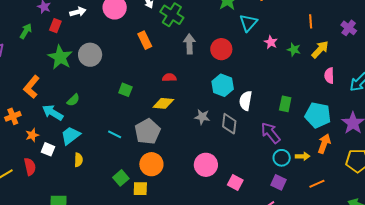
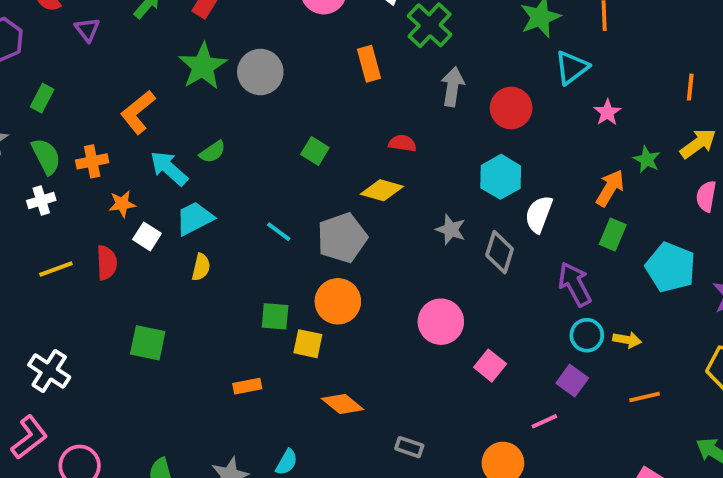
green star: (294, 50) -> (647, 159), moved
orange arrow: (324, 144) -> (610, 188), moved
green square: (121, 178) -> (275, 316), turned 35

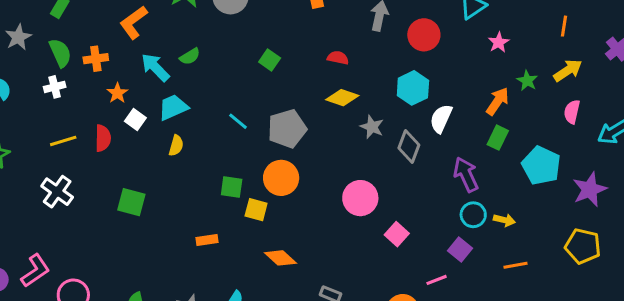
yellow diamond: (382, 190) -> (342, 98), moved
orange star: (122, 204) -> (117, 93), turned -30
white cross: (49, 371) -> (57, 192), moved

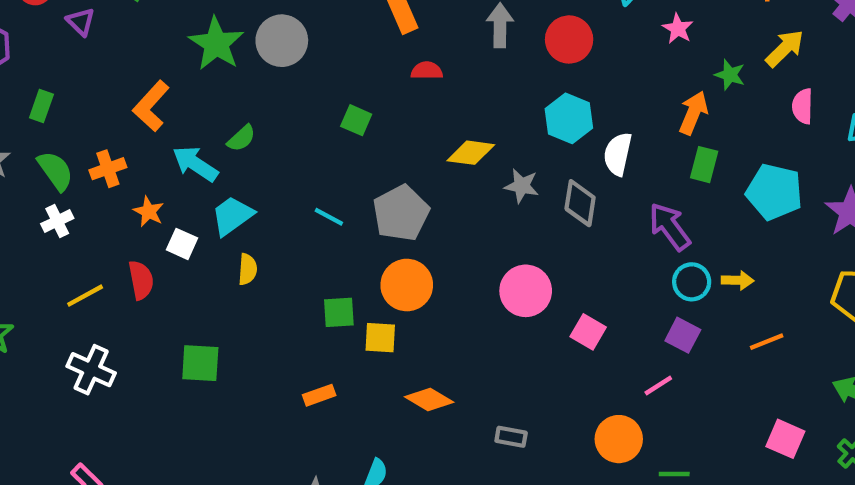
red semicircle: (338, 58) -> (427, 71), moved

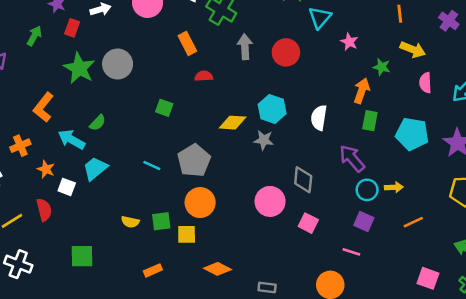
yellow arrow: (785, 48) -> (413, 49), turned 70
cyan hexagon: (569, 118) -> (272, 109), moved
gray diamond: (580, 203) -> (303, 180), moved
yellow semicircle: (248, 269) -> (130, 222), moved, turned 102
pink line: (658, 385) -> (351, 252), turned 54

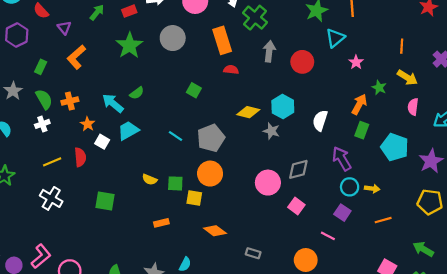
red rectangle: (72, 28) -> (129, 11), turned 40
orange rectangle: (187, 43) -> (222, 40), size x1.4
gray circle: (118, 64) -> (173, 38), moved
orange L-shape: (43, 107) -> (76, 57), moved
gray diamond: (303, 180) -> (298, 169), turned 60

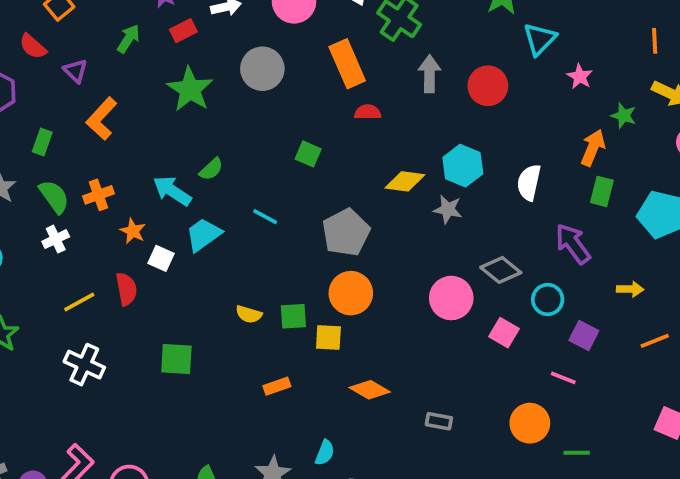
cyan line: (175, 136) -> (265, 217), moved
gray diamond: (298, 169) -> (501, 270), turned 60
cyan circle: (350, 187) -> (548, 300), moved

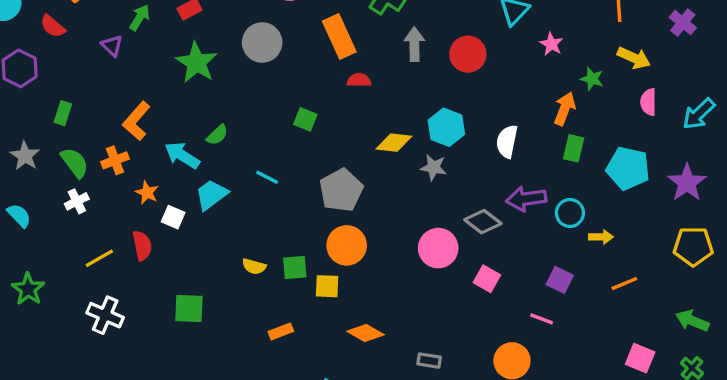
purple triangle: (75, 71) -> (112, 46), moved
orange L-shape: (102, 119) -> (136, 121), moved
purple arrow: (573, 244) -> (526, 199), moved, turned -60
cyan circle: (548, 300) -> (570, 213), moved

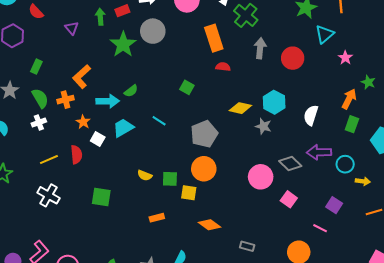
green arrow: (140, 18) -> (100, 17), moved, turned -42
gray circle: (262, 43) -> (153, 31), moved
cyan arrow: (182, 155) -> (108, 101), turned 140

